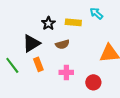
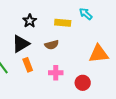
black star: (48, 23) -> (30, 21), moved

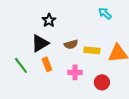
yellow rectangle: (63, 23) -> (92, 50), moved

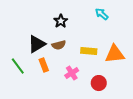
black star: (49, 20) -> (61, 21), moved
brown semicircle: (71, 44) -> (59, 45), moved
pink cross: (75, 72) -> (72, 73), turned -32

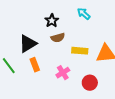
cyan arrow: (102, 14) -> (84, 14), moved
brown semicircle: (59, 45) -> (58, 38), moved

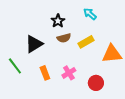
yellow rectangle: (80, 51) -> (86, 42), moved, turned -35
orange rectangle: (35, 65) -> (45, 73), moved

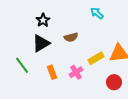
black star: (58, 21) -> (43, 20), moved
yellow rectangle: (86, 42) -> (96, 58), moved
red circle: (96, 83) -> (114, 82), moved

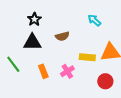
cyan arrow: (97, 13) -> (94, 20), moved
black triangle: (41, 43) -> (32, 42), turned 30
yellow rectangle: (96, 58) -> (87, 57), turned 35

